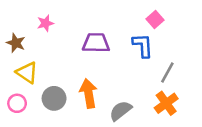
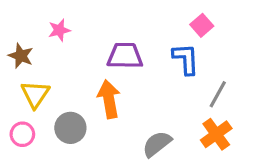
yellow triangle: (27, 73) -> (35, 94), turned 30
orange arrow: (89, 93) -> (109, 99), moved

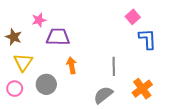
purple trapezoid: (125, 56) -> (58, 37), moved
blue L-shape: (186, 59) -> (148, 39), moved
gray line: (218, 94) -> (114, 66), moved, turned -30
orange arrow: (109, 99) -> (72, 65), size x0.7

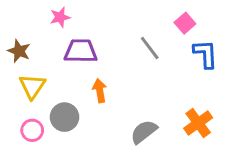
pink star: (39, 20) -> (60, 17), moved
gray line: (114, 66) -> (150, 48), moved, turned -36
pink circle: (15, 89) -> (32, 130), moved

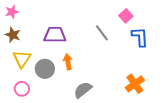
pink star: (60, 17) -> (12, 12), moved
gray circle: (64, 117) -> (45, 69), moved
gray semicircle: (144, 132) -> (83, 90), moved

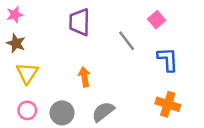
purple trapezoid: (55, 35) -> (79, 22), moved, turned -90
blue L-shape: (140, 37) -> (168, 59), moved
gray circle: (45, 69) -> (62, 113), moved
orange cross: (135, 84) -> (168, 104), turned -36

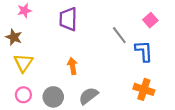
pink star: (15, 15) -> (24, 11), moved
pink square: (157, 20) -> (150, 20), moved
gray line: (127, 41) -> (119, 35), moved

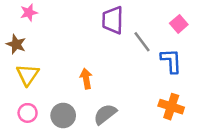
purple trapezoid: (68, 19) -> (113, 20), moved

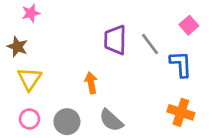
purple trapezoid: (113, 20) -> (115, 40), moved
gray semicircle: (105, 114) -> (111, 120), turned -100

